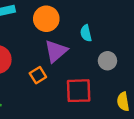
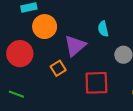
orange circle: (46, 19) -> (45, 27), moved

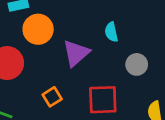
orange square: (58, 68) -> (52, 97), moved

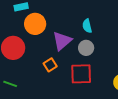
gray circle: (137, 64) -> (86, 48), moved
orange square: (52, 97) -> (50, 65), moved

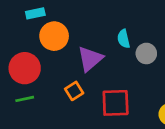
gray circle: (86, 48) -> (146, 53), moved
green line: (10, 84) -> (25, 99), moved, turned -32

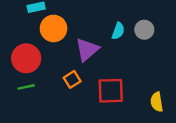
cyan semicircle: (124, 39) -> (118, 31), turned -147
gray circle: (146, 53) -> (144, 30), moved

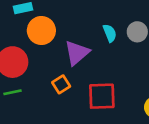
cyan semicircle: (118, 31) -> (110, 33), turned -42

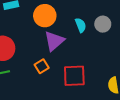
orange circle: (41, 31) -> (45, 16), moved

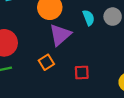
red square: (74, 76) -> (82, 73), size x0.6

